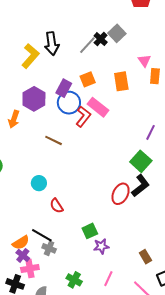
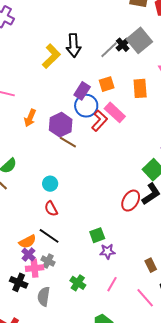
gray square: (117, 33) -> (139, 40), size x1.4
purple hexagon: (34, 99) -> (61, 125), moved
red semicircle: (57, 206) -> (51, 209), moved
gray cross: (49, 248) -> (48, 261), moved

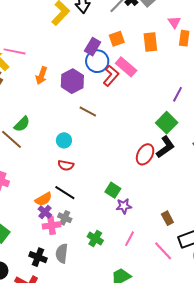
brown line: (68, 142) -> (88, 112), moved
red semicircle: (51, 209) -> (66, 165), turned -49
green square: (97, 235) -> (113, 190), turned -35
black cross: (19, 282) -> (38, 257), moved

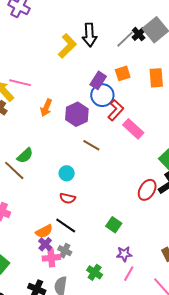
pink rectangle: (126, 67) -> (133, 129), moved
purple star: (124, 206) -> (124, 254), moved

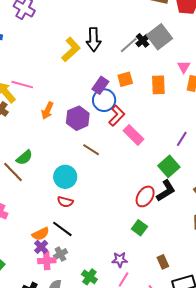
cyan circle: (67, 173) -> (65, 177), size x1.5
green square: (114, 225) -> (139, 228), moved
gray cross: (65, 251) -> (60, 254), turned 32

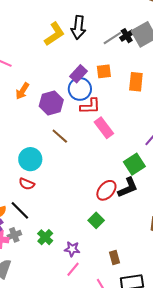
red L-shape: (117, 116) -> (90, 106), turned 35
green cross: (89, 277) -> (45, 237), moved

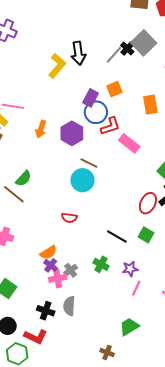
orange rectangle: (136, 82) -> (150, 105), moved
cyan circle: (30, 159) -> (83, 180), moved
black line: (20, 210) -> (117, 236), moved

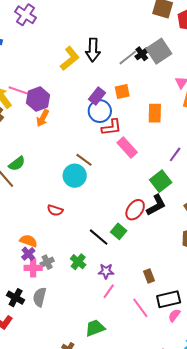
purple hexagon: (72, 133) -> (38, 99), moved
green square: (146, 235) -> (119, 231), moved
orange semicircle: (49, 253) -> (29, 241), turned -138

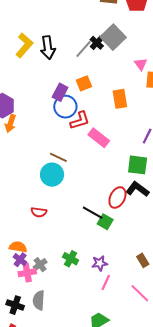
yellow L-shape: (70, 59) -> (24, 45), moved
green square: (161, 181) -> (138, 165), turned -35
black L-shape: (156, 205) -> (137, 189), turned -105
black line: (99, 237) -> (93, 213), moved

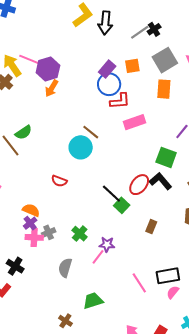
gray square: (113, 37) -> (165, 60), moved
pink rectangle: (99, 138) -> (134, 122), turned -70
brown rectangle: (143, 260) -> (151, 227), moved, turned 40
pink line: (106, 282) -> (98, 257), moved
gray semicircle: (39, 300) -> (65, 268), moved

